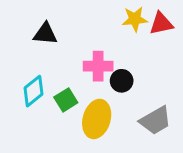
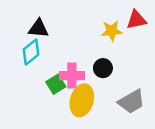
yellow star: (135, 19) -> (112, 31), moved
pink cross: (98, 66) -> (72, 76), moved
cyan diamond: (33, 91) -> (31, 52), moved

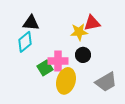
red triangle: (136, 20) -> (92, 23), moved
yellow star: (112, 31) -> (79, 32), moved

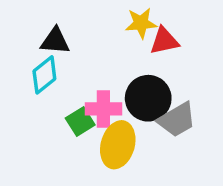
yellow star: (79, 32) -> (141, 23), moved
black circle: (83, 55) -> (148, 98), size x1.6
gray trapezoid: (106, 82) -> (177, 120), moved

